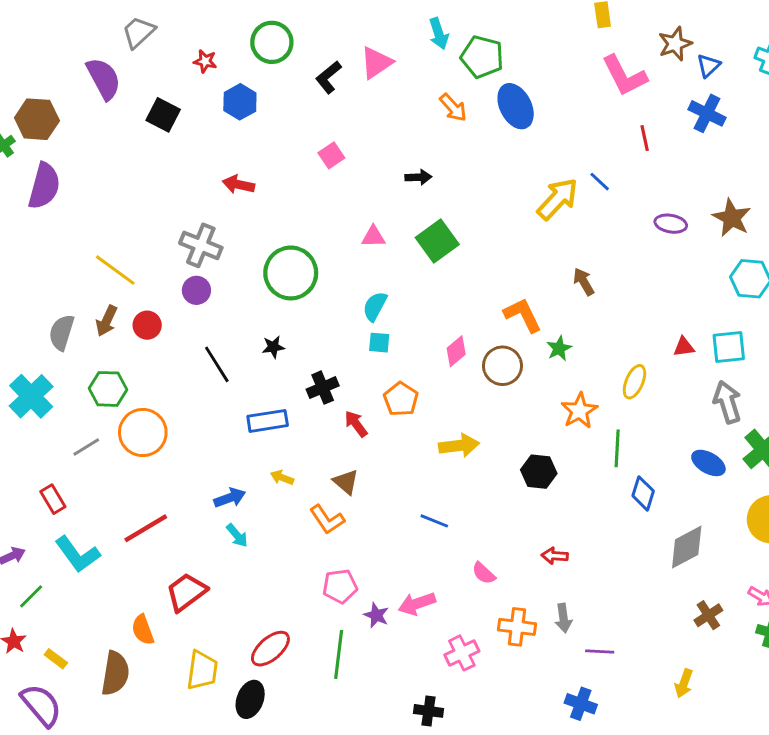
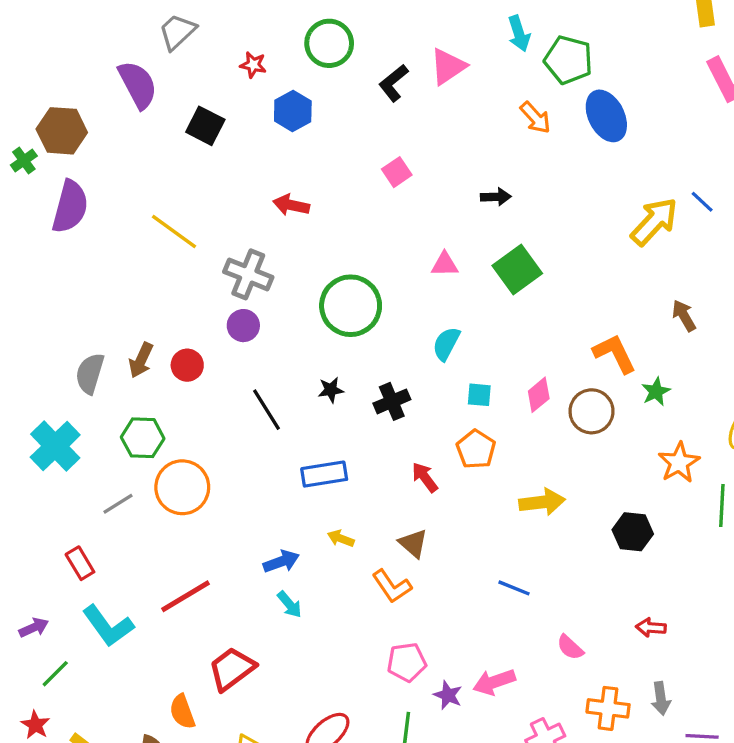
yellow line: (115, 270) -> (174, 231), moved
cyan square: (379, 343) -> (479, 395), moved
black cross: (323, 388) -> (392, 401), moved

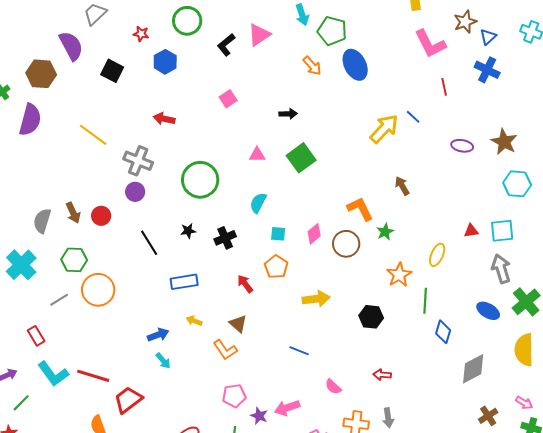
brown hexagon: (62, 131) -> (41, 74), moved
brown arrow: (141, 360) -> (73, 213), turned -50
red line: (186, 596) -> (93, 376), moved, turned 48

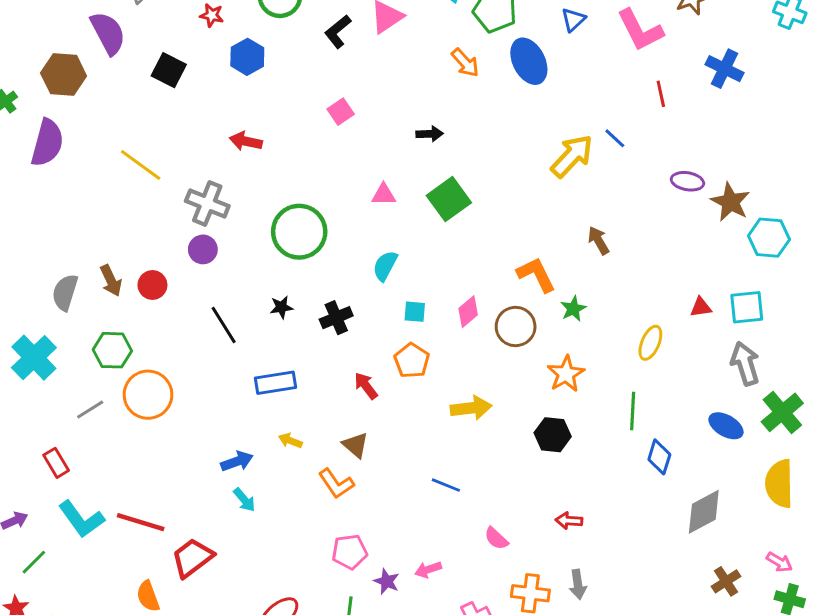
blue triangle: (488, 37) -> (573, 20), moved
brown star: (504, 142) -> (730, 202), moved
orange star: (399, 275) -> (566, 374), moved
pink arrow: (287, 408) -> (428, 570), size x0.7

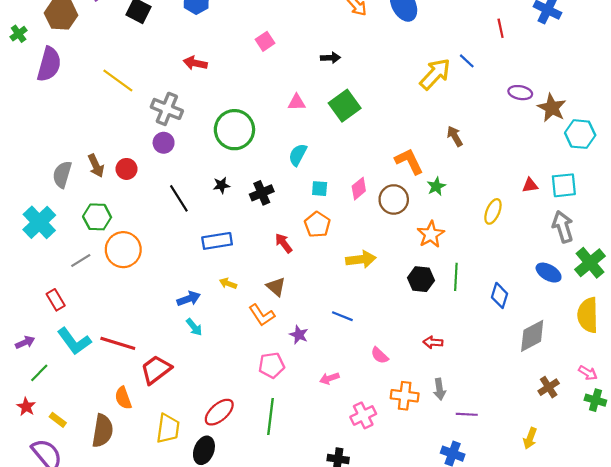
green line: (633, 411) -> (456, 277), moved
purple star: (387, 581) -> (299, 335), moved

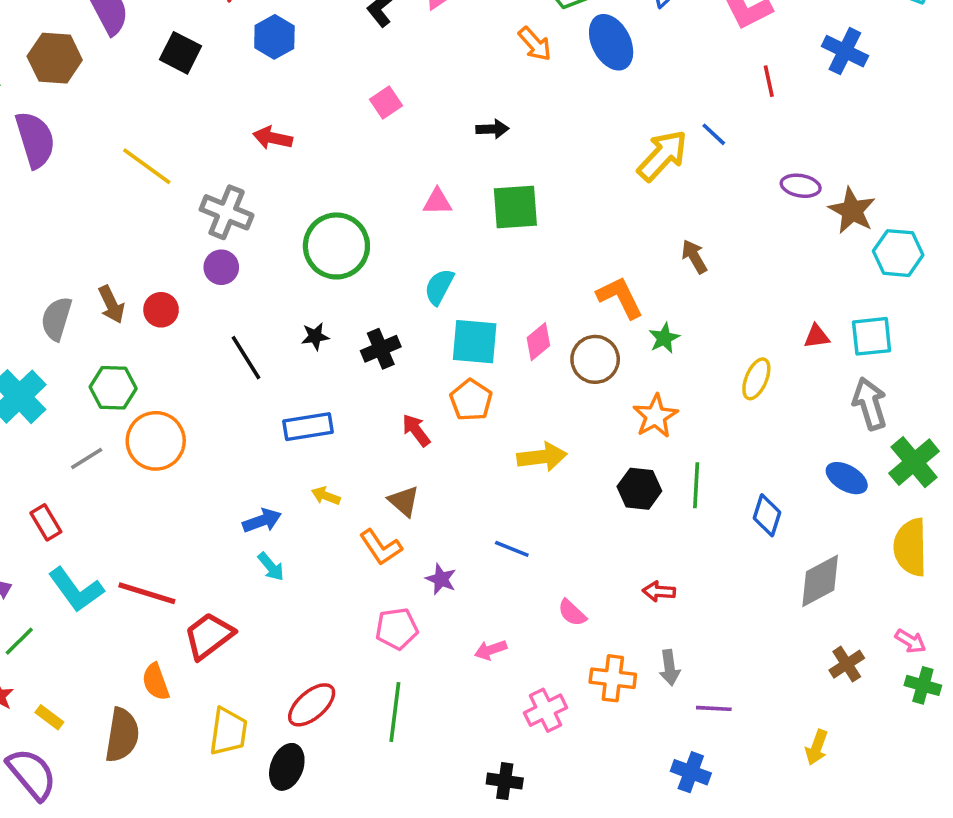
purple semicircle: (49, 64) -> (35, 140), turned -32
green square: (345, 106) -> (515, 207), turned 32
cyan square: (320, 189) -> (475, 342), size x1.8

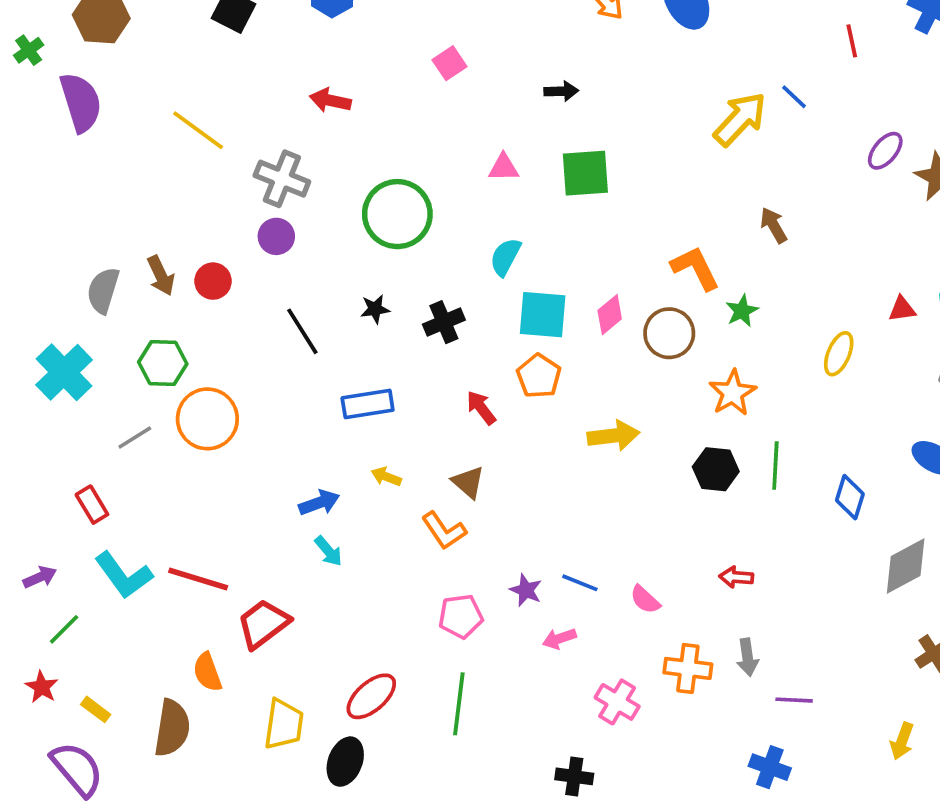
purple ellipse: (801, 186) -> (885, 151), turned -60
blue line: (512, 549) -> (580, 583), moved
purple star: (441, 579) -> (526, 590), moved
pink cross: (545, 710) -> (617, 702), turned -33

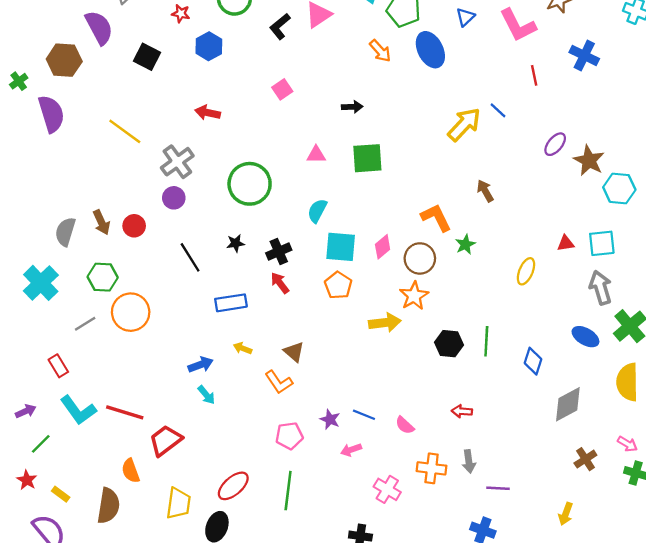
gray cross: (282, 179) -> (177, 162), turned 32
orange star: (733, 393) -> (414, 296), moved
red arrow: (481, 408) -> (280, 283), moved

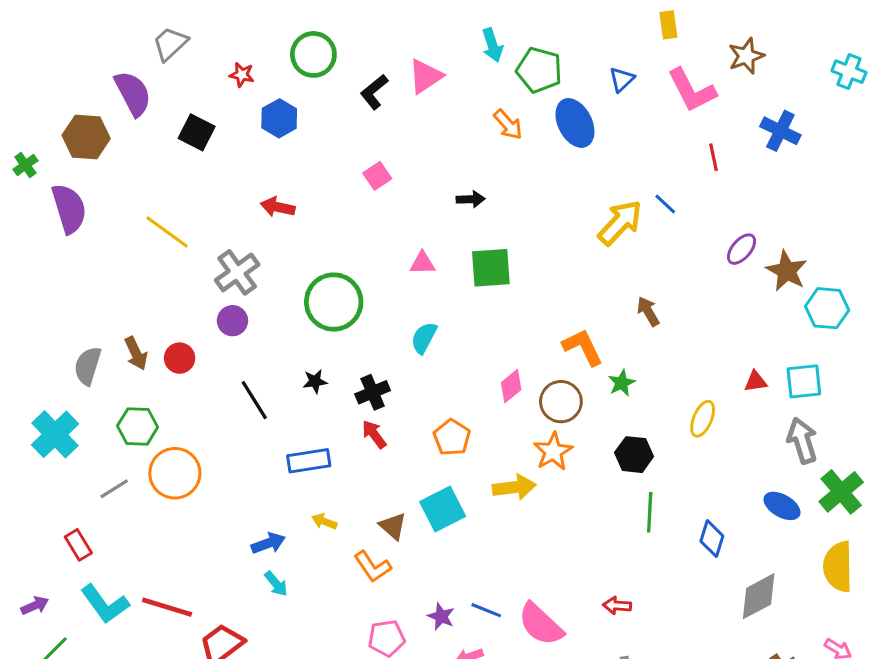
cyan square: (341, 247) -> (443, 509), moved, turned -32
black hexagon: (449, 344) -> (634, 455), moved
pink semicircle: (405, 425) -> (541, 624), size x1.8

